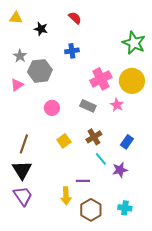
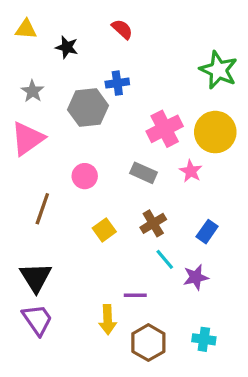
gray hexagon: (40, 71) -> (88, 108), moved
pink triangle: (17, 85) -> (28, 139), size x1.6
brown line: (24, 144) -> (42, 209), moved

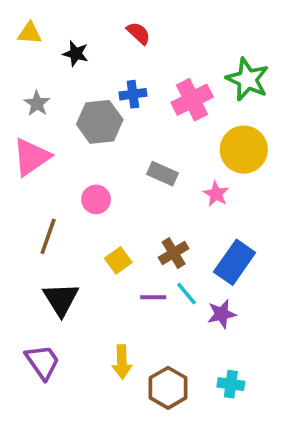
pink cross: (165, 129) -> (192, 100), moved
gray rectangle: (143, 173) -> (163, 174), moved
blue rectangle: (207, 232) -> (235, 262), size x1.6
black triangle: (36, 277) -> (61, 299), moved
purple line: (135, 295) -> (153, 297), moved

